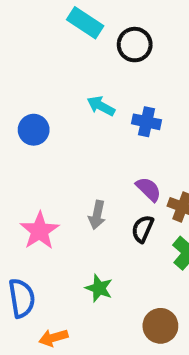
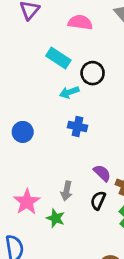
cyan arrow: (101, 106) -> (69, 92), moved, turned -48
blue cross: (147, 122) -> (77, 126), moved
green star: (99, 288) -> (56, 218), moved

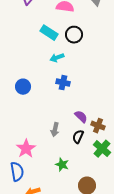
black circle: (93, 73) -> (74, 35), moved
pink star: (27, 202) -> (26, 149), moved
green star: (56, 218) -> (62, 165), moved

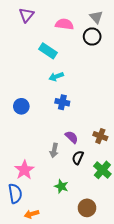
black circle: (74, 35) -> (92, 37), moved
purple semicircle: (81, 117) -> (72, 137), moved
brown cross: (98, 126) -> (100, 136), moved

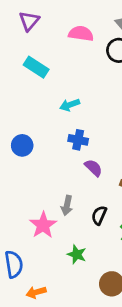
cyan rectangle: (48, 51) -> (36, 67), moved
purple semicircle: (72, 137) -> (93, 168), moved
pink star: (24, 170) -> (43, 225), moved

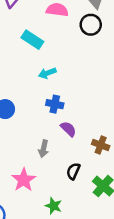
cyan rectangle: (36, 67) -> (32, 40), moved
gray arrow: (67, 206) -> (44, 149), moved

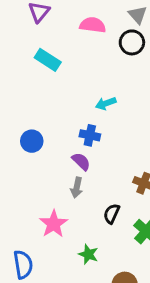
cyan rectangle: (32, 40) -> (48, 60), moved
cyan arrow: (47, 73) -> (106, 103), moved
purple semicircle: (68, 129) -> (81, 161), moved

